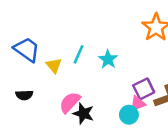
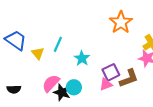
cyan star: (108, 59) -> (82, 58), moved
black semicircle: (24, 95) -> (14, 89), moved
cyan circle: (129, 115) -> (74, 87), moved

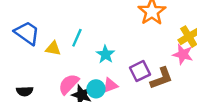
yellow triangle: (38, 53) -> (53, 48), turned -40
pink triangle: (106, 84) -> (110, 85), moved

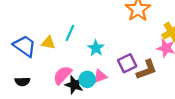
blue trapezoid: (27, 33) -> (25, 46), moved

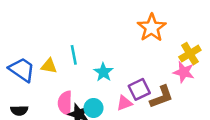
cyan line: (70, 33) -> (74, 55), turned -35
pink semicircle: (62, 75) -> (65, 103), turned -42
pink triangle: (100, 76) -> (124, 103), moved

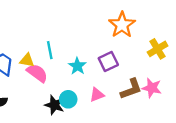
pink star: (184, 72) -> (152, 88), moved
purple square: (139, 89) -> (108, 62), moved
pink semicircle: (65, 103) -> (37, 73), moved, turned 125

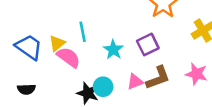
yellow triangle: (27, 60) -> (57, 43), turned -49
brown L-shape: (131, 89) -> (158, 78), moved

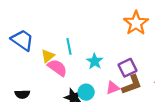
purple square: (148, 45) -> (128, 68), moved
blue trapezoid: (29, 47) -> (22, 40), moved

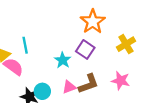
cyan star: (95, 61) -> (63, 60), moved
purple square: (128, 68) -> (85, 49), moved, turned -30

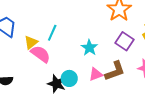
cyan line: (25, 45) -> (52, 33), turned 35
purple square: (85, 49) -> (124, 41), moved

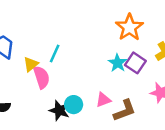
cyan star: (89, 48) -> (118, 63), moved
pink semicircle: (41, 54) -> (41, 77), turned 36
brown L-shape: (115, 71) -> (125, 110), moved

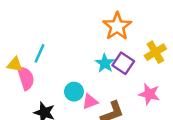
yellow triangle: (31, 64) -> (15, 64), turned 49
cyan circle: (74, 105) -> (74, 92), moved

